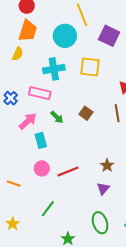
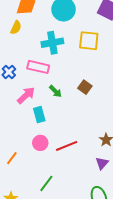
orange line: (14, 184) -> (12, 158), turned -72

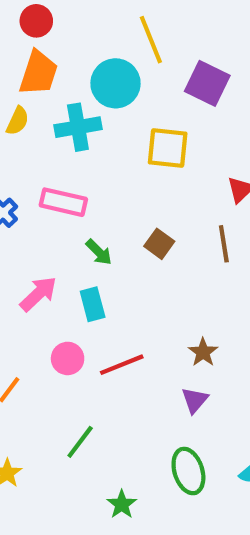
cyan cross: (52, 43) -> (78, 127), moved
pink arrow: (26, 95) -> (38, 294), moved
cyan rectangle: (39, 115) -> (93, 304), moved

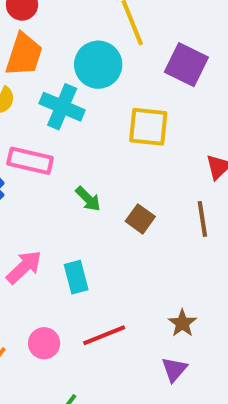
cyan cross: (78, 127) -> (62, 107), turned 33
pink rectangle: (63, 202) -> (30, 161), moved
green arrow: (99, 252) -> (88, 199), moved
pink circle: (68, 358) -> (44, 343), moved

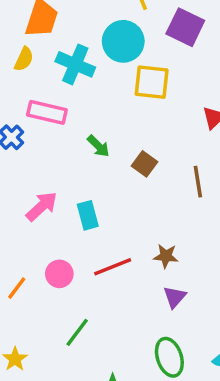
cyan circle: (98, 65) -> (123, 41), moved
brown line: (202, 219) -> (198, 182), moved
brown star: (182, 323) -> (166, 256), moved, turned -30

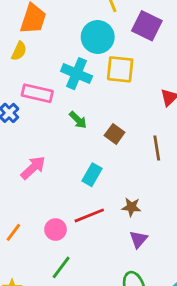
cyan cross: (75, 64) -> (77, 74), moved
cyan rectangle: (88, 215) -> (92, 175), moved, turned 45
pink circle: (59, 274) -> (56, 230), moved

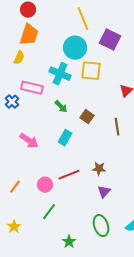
pink arrow: (33, 168) -> (29, 141), turned 78
cyan rectangle: (92, 175) -> (65, 138), moved

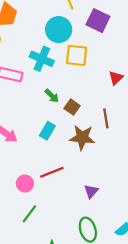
green arrow: (61, 107) -> (52, 96), moved
brown star: (99, 169) -> (82, 137), moved, size x1.6

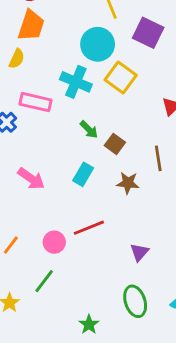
yellow square: (77, 55) -> (121, 78), turned 30
brown star: (82, 137) -> (128, 183), size x0.7
green line: (29, 214) -> (44, 281), moved

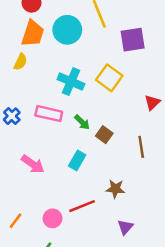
purple square: (148, 33) -> (133, 40), turned -35
cyan circle: (98, 44) -> (67, 30), moved
pink rectangle: (35, 102) -> (49, 114), moved
brown star: (128, 183) -> (115, 189), moved

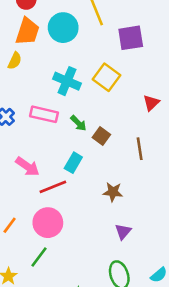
red line: (82, 206) -> (53, 187), moved
pink circle: (52, 218) -> (48, 223), size x1.5

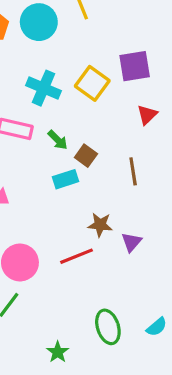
purple square: (131, 38) -> (135, 66), moved
cyan rectangle: (73, 163) -> (65, 179), moved, turned 42
red line: (53, 187) -> (76, 256), moved
purple triangle: (123, 232) -> (131, 242), moved

